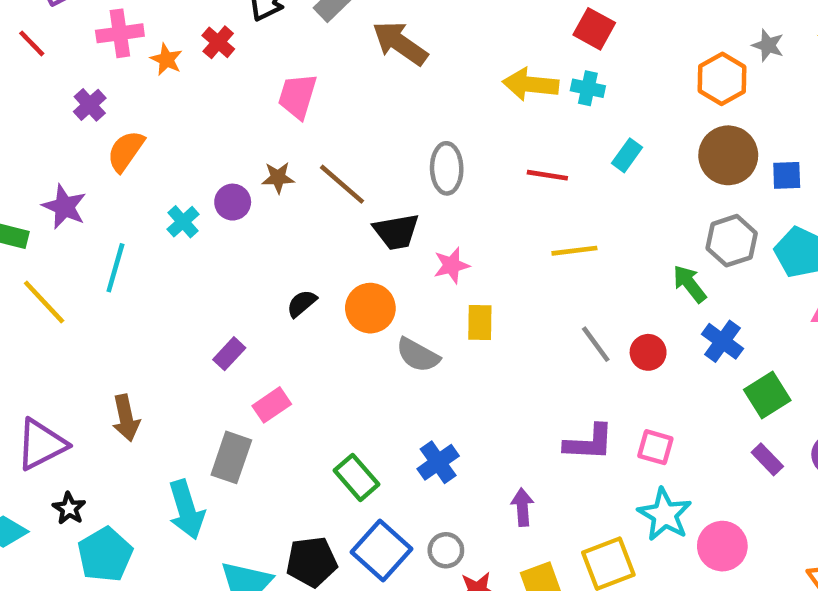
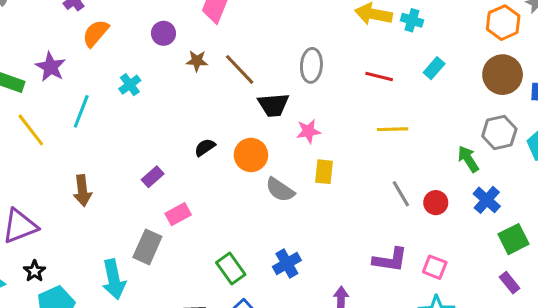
purple circle: (233, 202) -> (163, 33), moved
brown arrow: (126, 418) -> (82, 191), moved

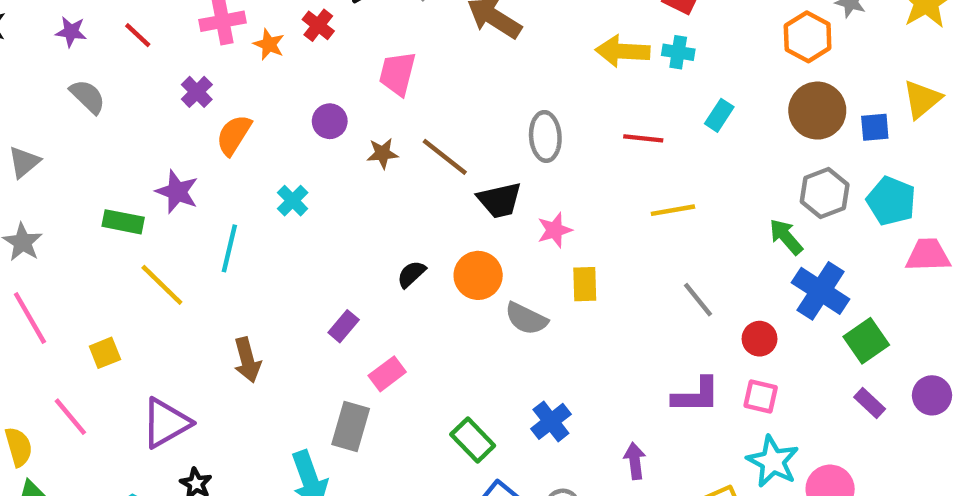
blue cross: (487, 200) -> (821, 291), size x1.4
red circle: (436, 203) -> (760, 339), moved

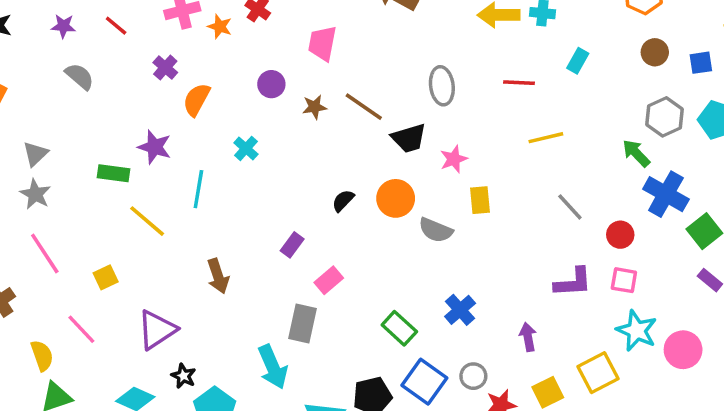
brown circle: (817, 111) -> (655, 52), size x0.6
gray triangle: (24, 162) -> (35, 154), moved

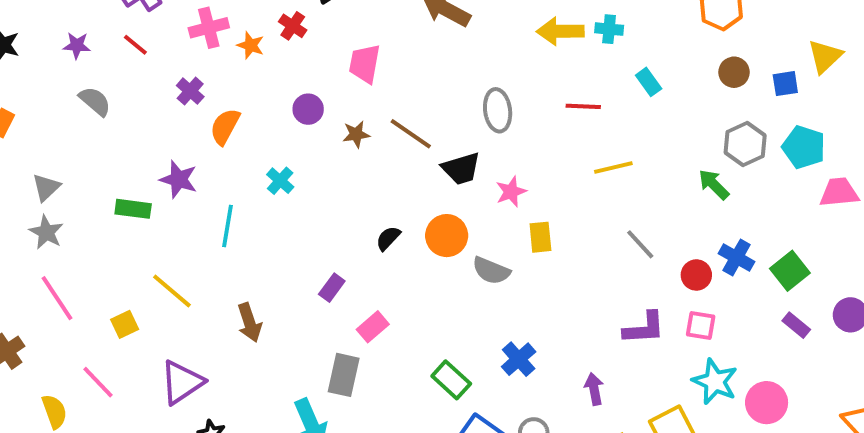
cyan rectangle: (578, 61) -> (649, 82), turned -65
blue cross: (666, 194) -> (737, 258), moved, size x0.7
yellow line: (147, 221) -> (172, 291), moved

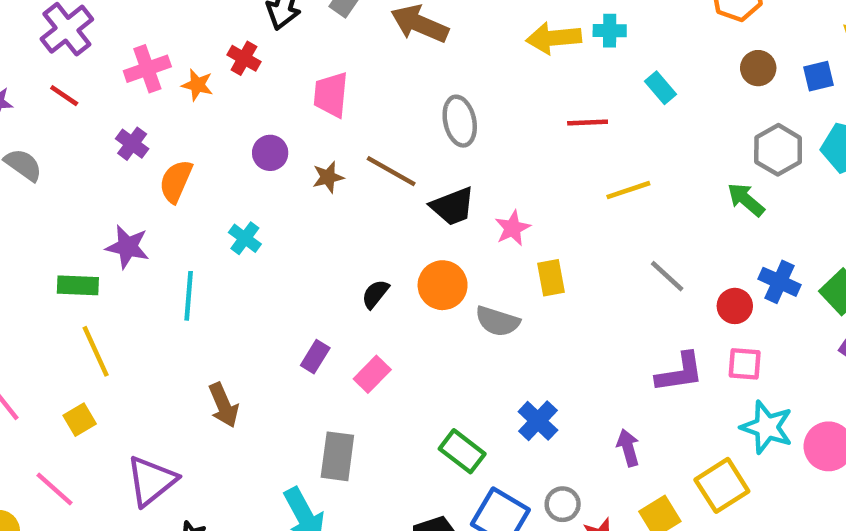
gray ellipse: (498, 110) -> (460, 121), moved
yellow line: (172, 291) -> (96, 351), moved, turned 30
pink rectangle: (373, 327) -> (372, 374), moved

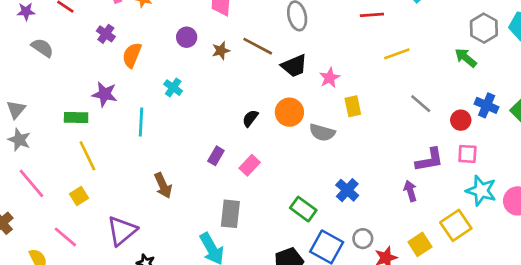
purple arrow: (628, 448) -> (410, 191), moved

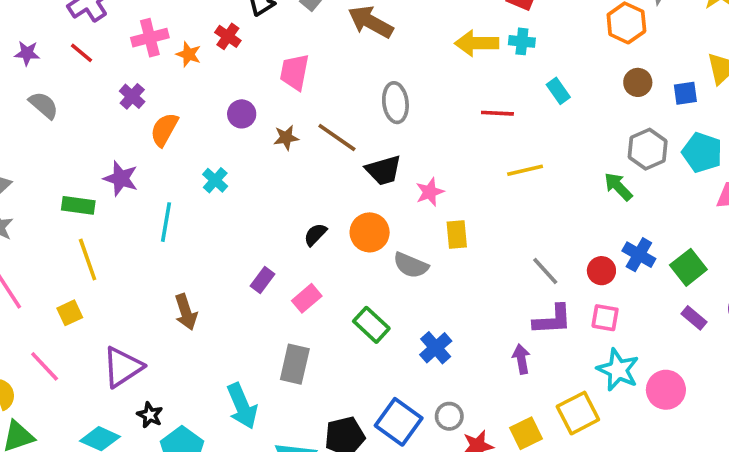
gray line: (421, 104) -> (545, 271), moved
green rectangle: (303, 209) -> (371, 325), moved
gray rectangle: (230, 214) -> (295, 364), moved

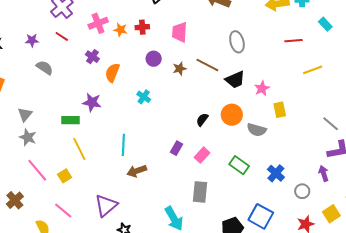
red cross: (228, 36) -> (142, 27), moved, turned -32
cyan line: (166, 222) -> (123, 145), moved
brown arrow: (186, 312) -> (137, 171), turned 96
yellow square: (70, 313) -> (65, 176), moved
gray circle: (449, 416) -> (302, 191), moved

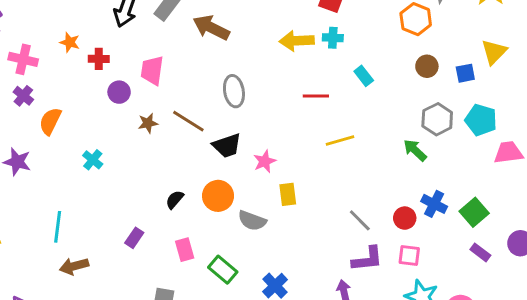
pink cross: (98, 23) -> (23, 59), moved, turned 30
orange star: (120, 30) -> (70, 42), moved
purple circle: (154, 59) -> (119, 92), moved
pink rectangle: (202, 155) -> (185, 250), moved, turned -63

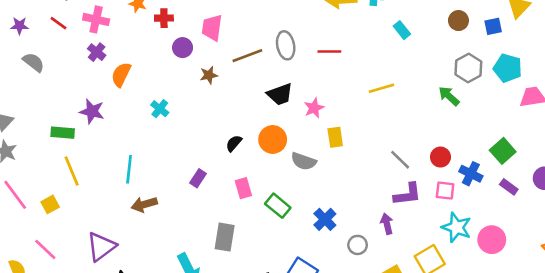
red line: (316, 96) -> (329, 52), moved
brown line: (188, 121) -> (247, 56), moved, turned -52
blue cross: (434, 204) -> (471, 174), moved

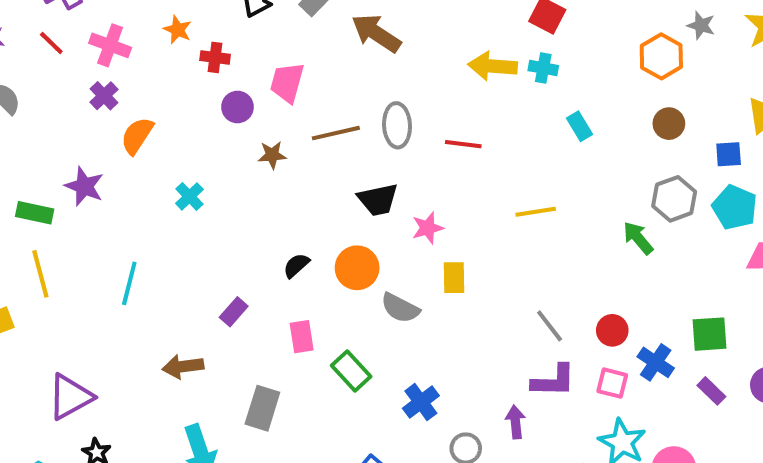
blue square: (493, 26) -> (729, 154), moved
green square: (503, 151) -> (709, 334), turned 30
brown arrow: (144, 204) -> (183, 367), moved

